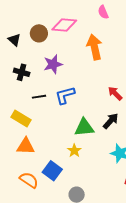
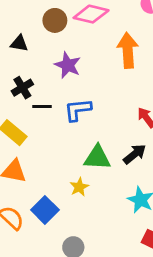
black triangle: (14, 40) -> (19, 43), moved, turned -40
purple star: (53, 64) -> (68, 65), turned 30
black cross: (22, 72) -> (22, 88), moved, turned 35

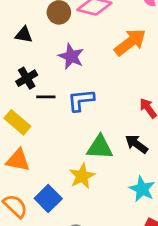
orange arrow: (128, 50) -> (130, 42), turned 56
black arrow: (135, 154) -> (137, 144), turned -105
yellow star: (79, 187) -> (82, 176), size x1.4

